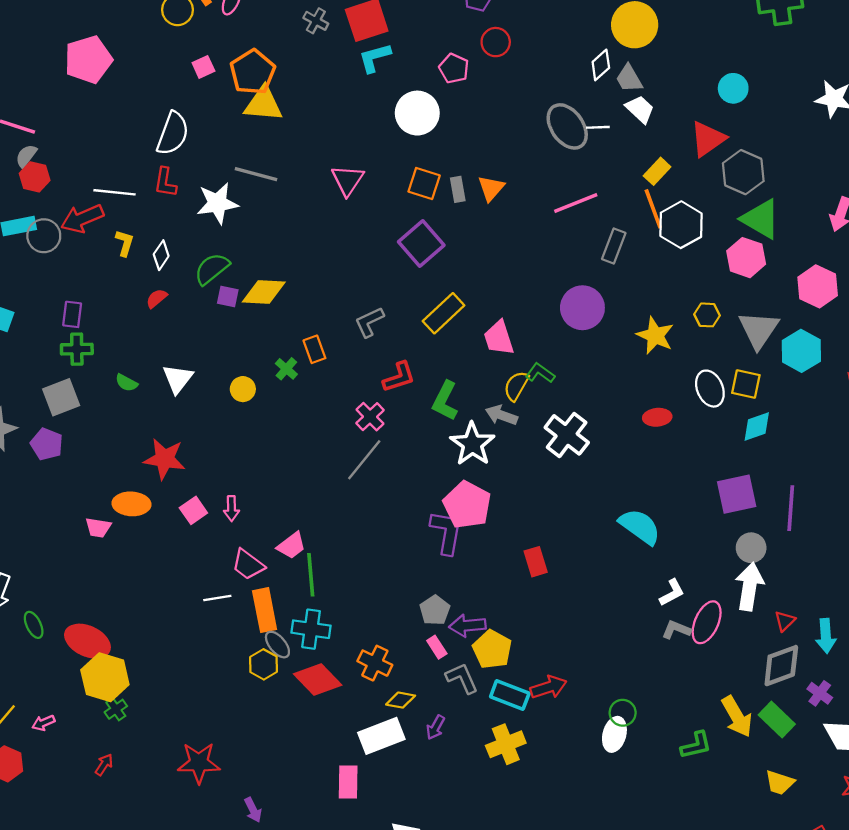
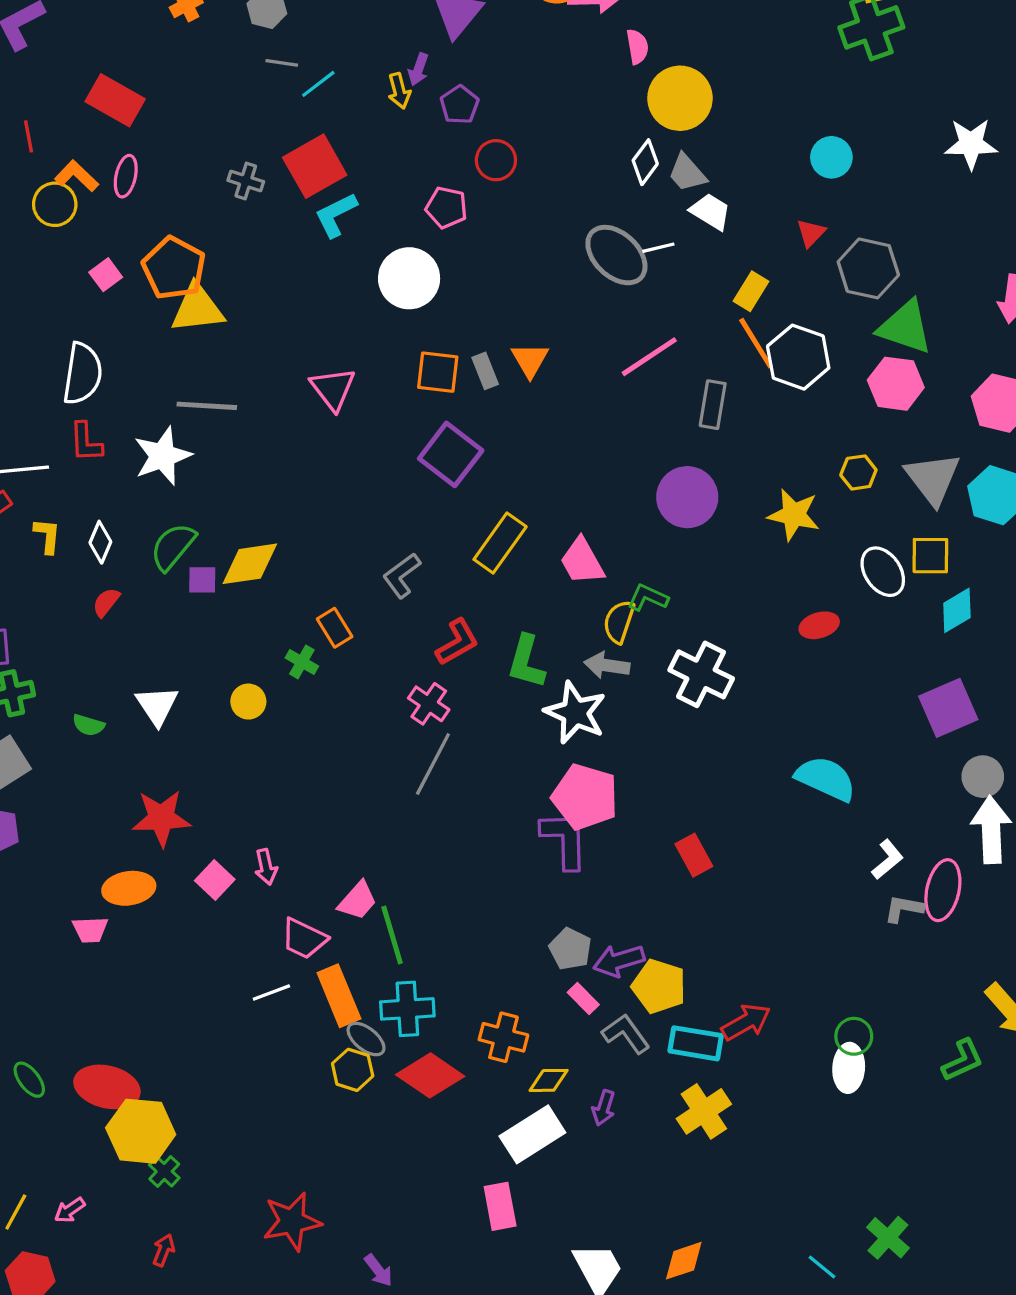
red triangle: (708, 139) -> (811, 233), size x0.6

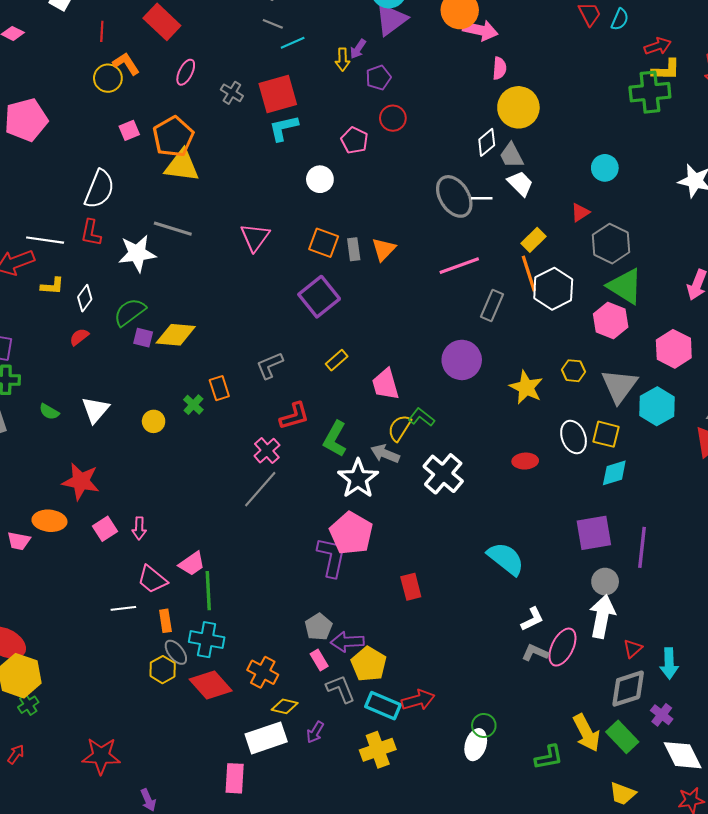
pink ellipse: (126, 176) -> (186, 72), moved
white circle: (409, 278) -> (320, 179), size x0.7
yellow L-shape: (47, 536) -> (52, 286), turned 75
yellow rectangle: (500, 543) -> (337, 360), size x0.6
orange rectangle: (339, 996) -> (165, 621), size x0.6

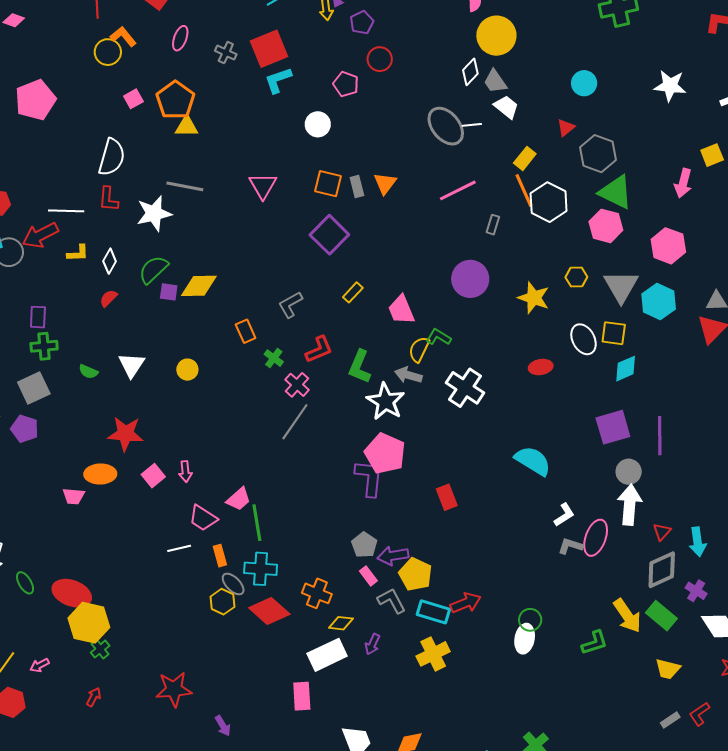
yellow triangle: (182, 166) -> (187, 126), size x0.7
gray rectangle: (492, 306) -> (493, 225), size x0.7
green cross: (193, 405) -> (274, 358), moved

